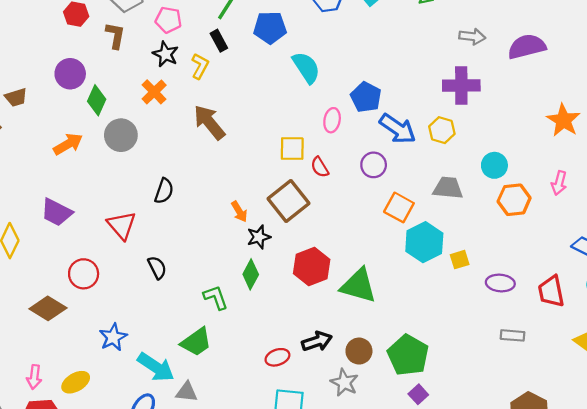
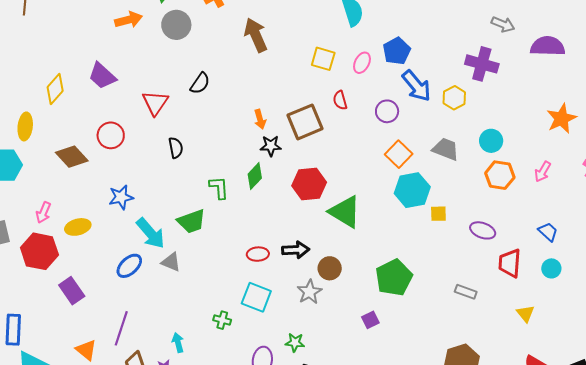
yellow square: (292, 149) -> (323, 59), moved
purple ellipse: (500, 283) -> (483, 230), moved
green pentagon: (408, 355) -> (394, 278), moved

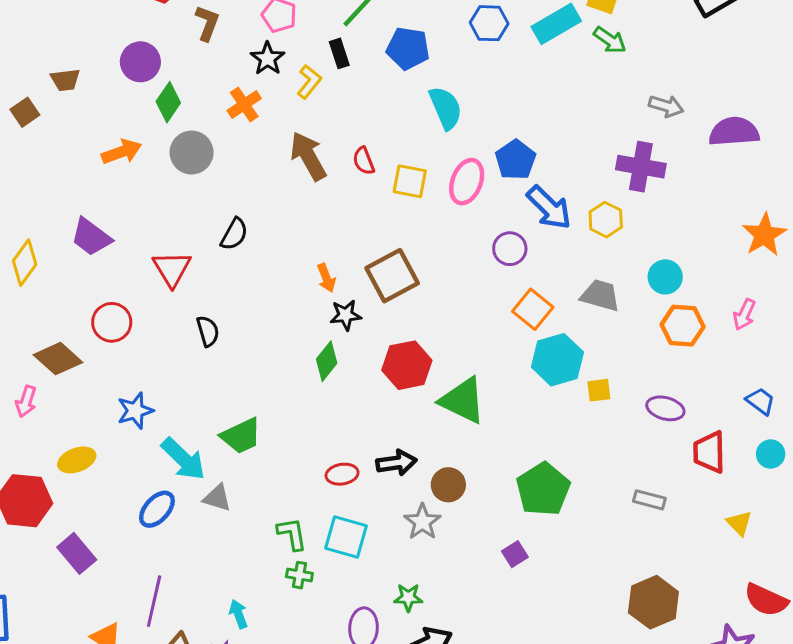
pink ellipse: (362, 63) -> (467, 182), size x1.4
red semicircle: (340, 100) -> (364, 161), moved
green L-shape: (219, 188) -> (292, 534), moved
pink arrow: (43, 212) -> (26, 401), moved

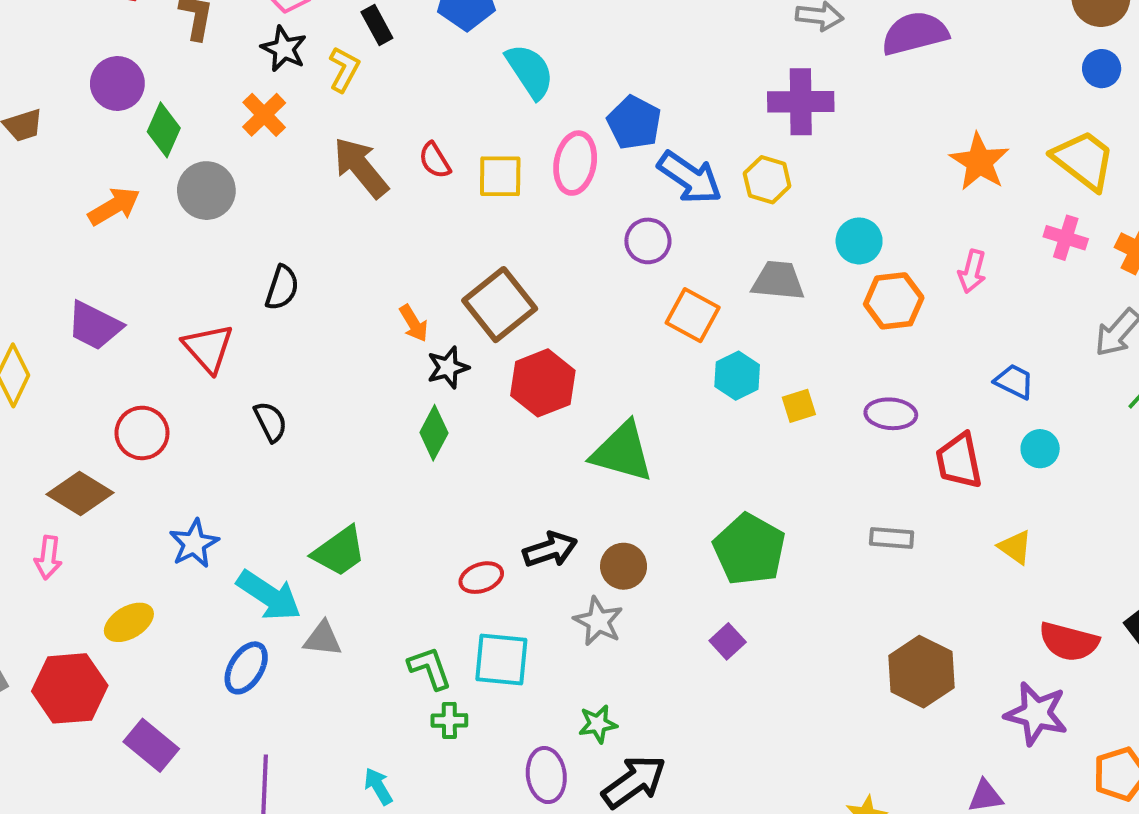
cyan hexagon: (557, 360) -> (737, 376), size x0.7
red hexagon: (407, 365) -> (543, 383), moved

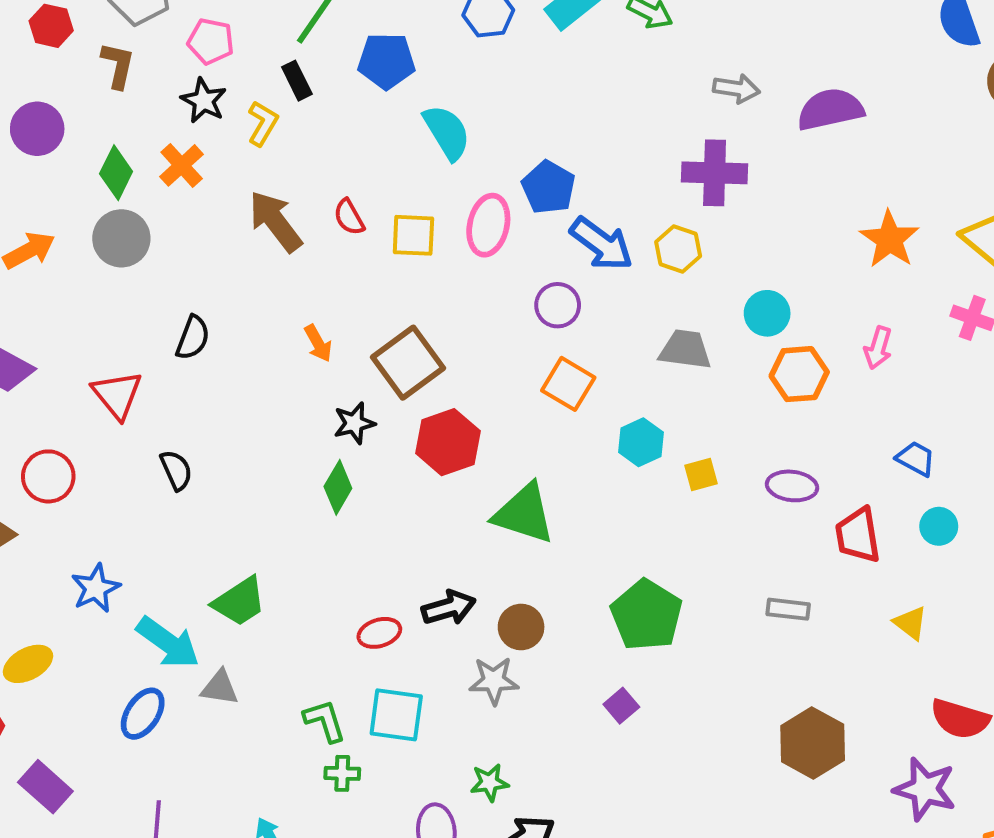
green diamond: (164, 130) -> (116, 173), moved
orange square: (693, 315) -> (568, 384), moved
orange arrow: (414, 323) -> (318, 343), moved
gray star: (598, 621) -> (494, 681), turned -30

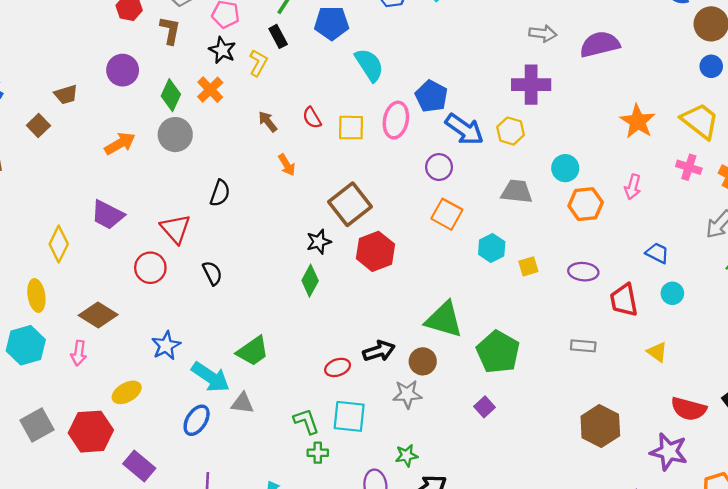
brown arrow: (275, 221) -> (268, 122), size x0.6
orange arrow: (318, 343) -> (287, 165), moved
red circle: (48, 476) -> (150, 268), moved
green triangle: (524, 514) -> (444, 320), moved

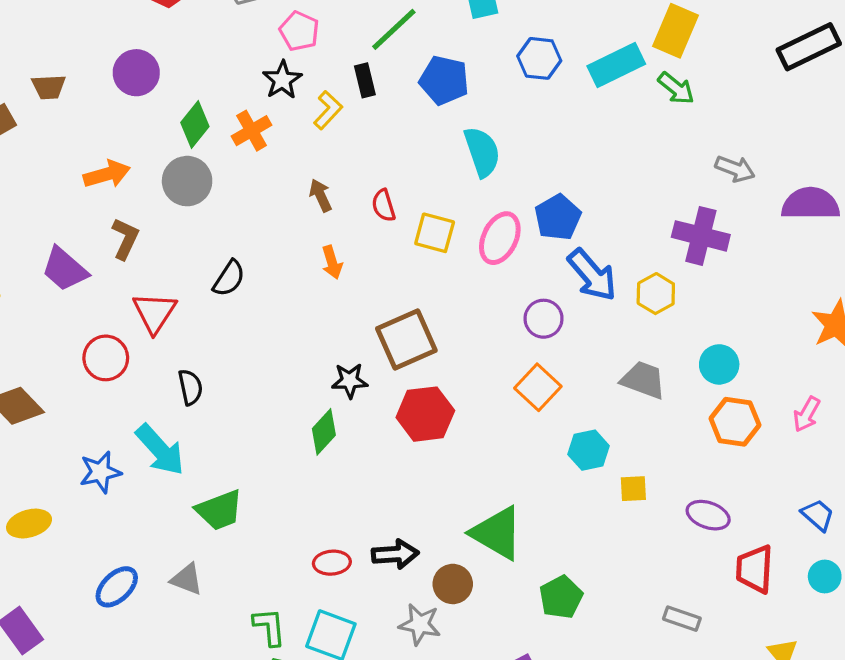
brown L-shape: (170, 30) -> (125, 239), moved
green pentagon: (498, 352) -> (561, 597), size x0.7
cyan arrow: (210, 377) -> (160, 450), moved

